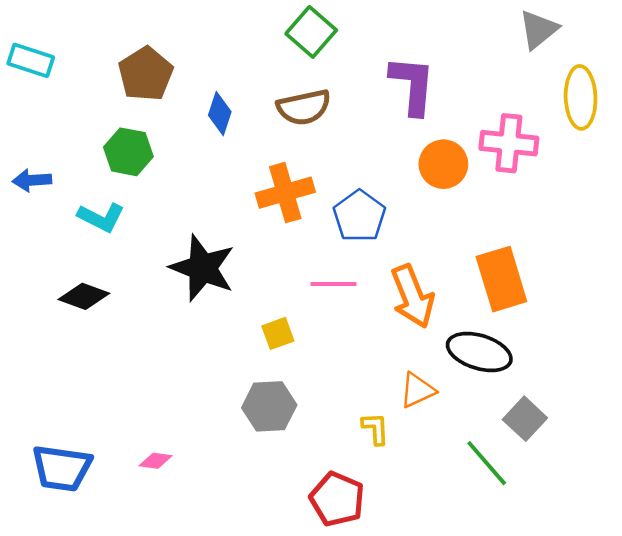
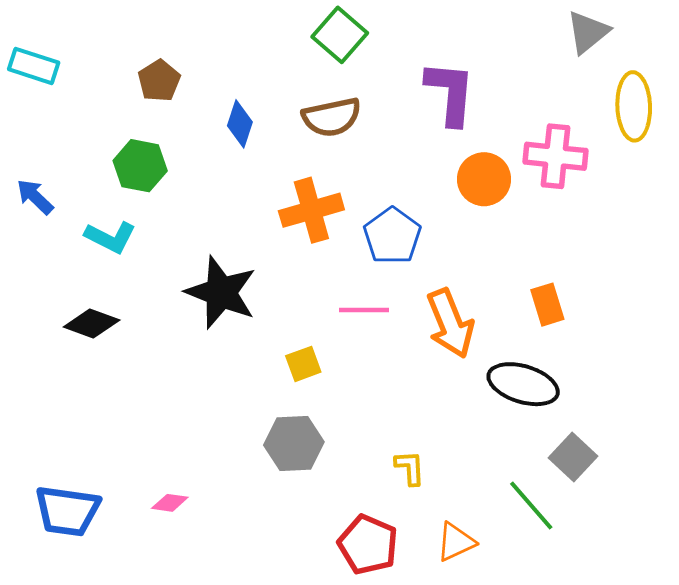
brown pentagon: (146, 74) -> (159, 81), size x0.7
blue arrow: (32, 180) -> (35, 197), turned 48
orange rectangle: (501, 279) -> (547, 305), size x0.6
orange triangle: (417, 390) -> (456, 542), moved

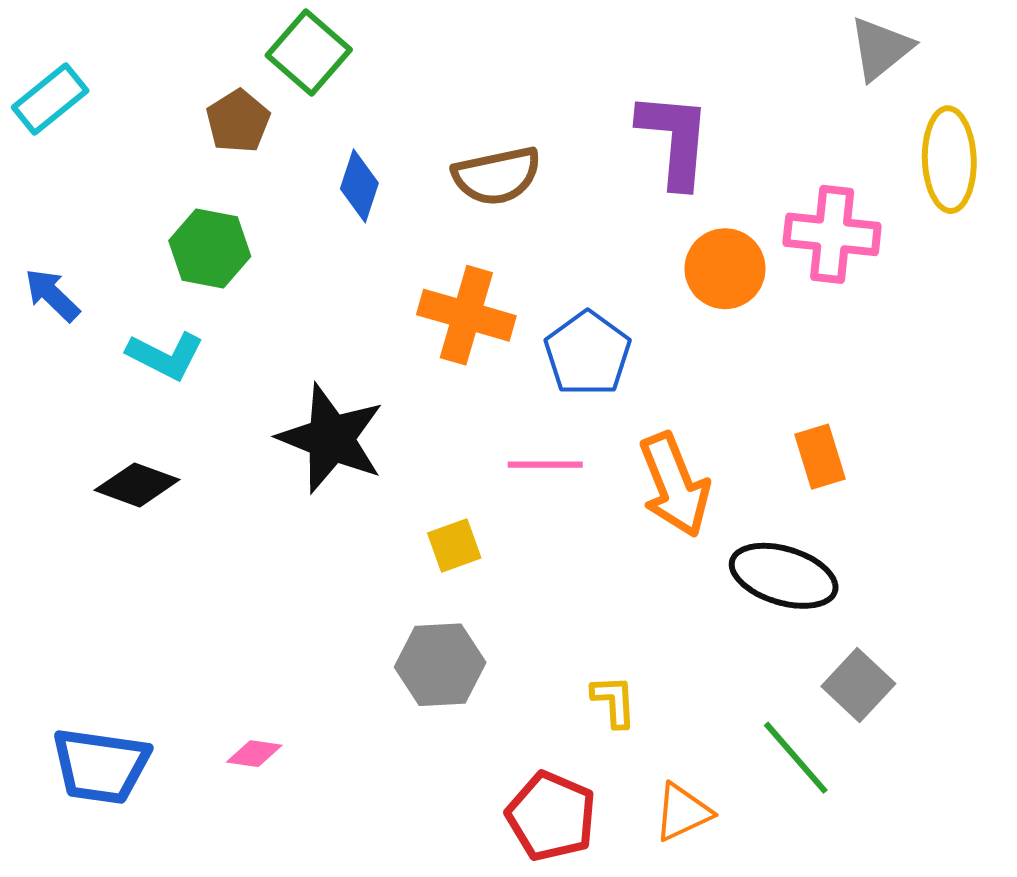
green square: (340, 35) -> (309, 53), moved
cyan rectangle: (34, 66) -> (50, 99), turned -57
orange cross: (311, 210) -> (466, 315), turned 32

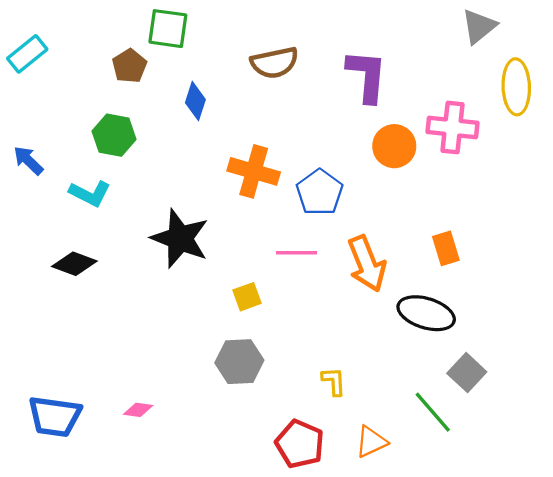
green square: (309, 53) -> (168, 29), turned -33
brown semicircle: (497, 176) -> (274, 63), moved

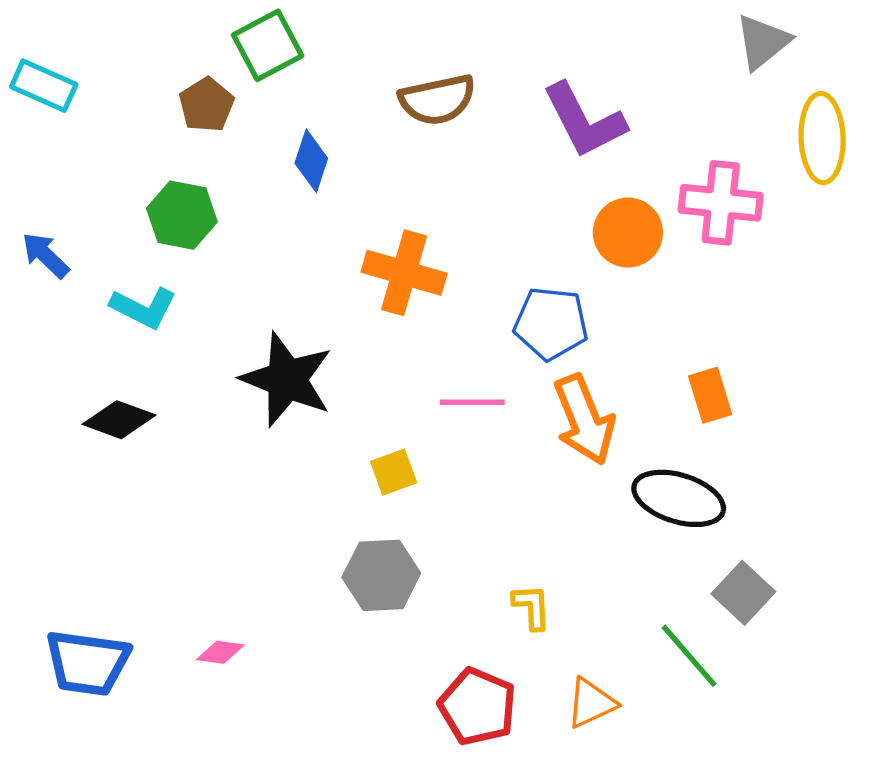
green square: (168, 29) -> (268, 45), turned -36
cyan rectangle: (27, 54) -> (44, 86), turned 63
purple L-shape: (367, 76) -> (584, 121), turned 148
blue pentagon: (320, 192) -> (551, 323), moved, turned -30

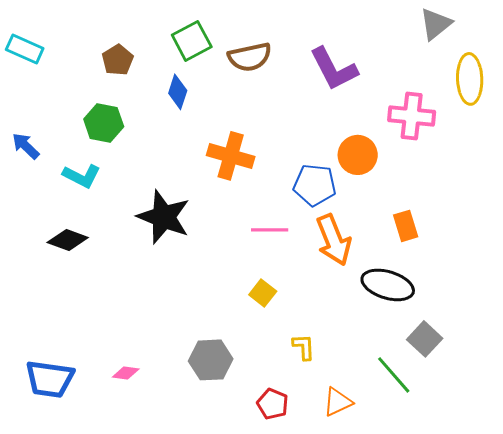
green square: (268, 45) -> (192, 41), moved
orange circle: (628, 233) -> (358, 155), moved
yellow square: (394, 472) -> (263, 293), moved, turned -32
gray hexagon: (381, 575) -> (211, 360), moved
red pentagon: (478, 707) -> (273, 404), size x0.7

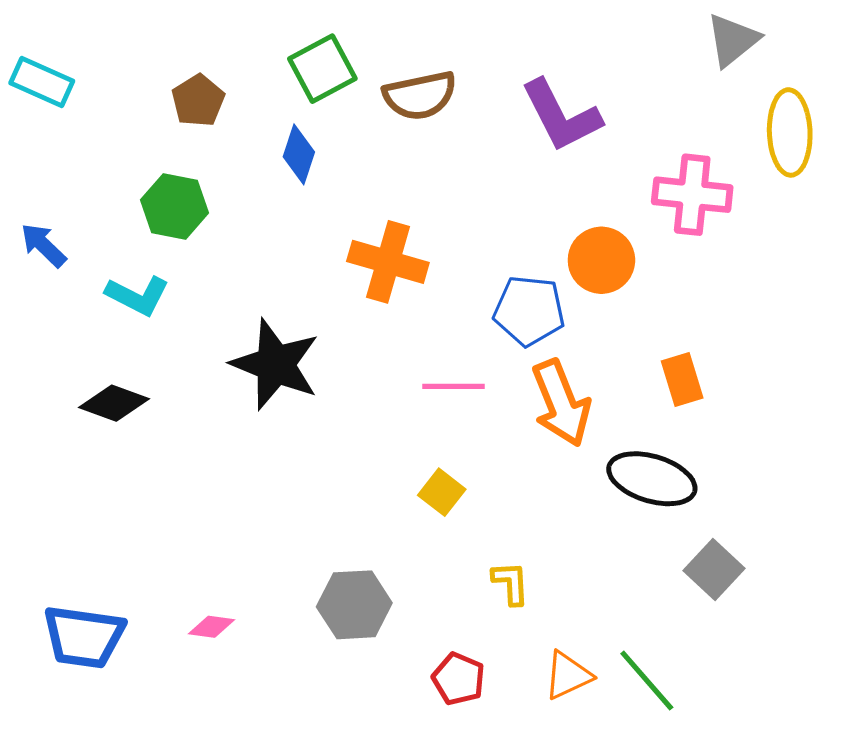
green line: (394, 375) -> (647, 680), moved

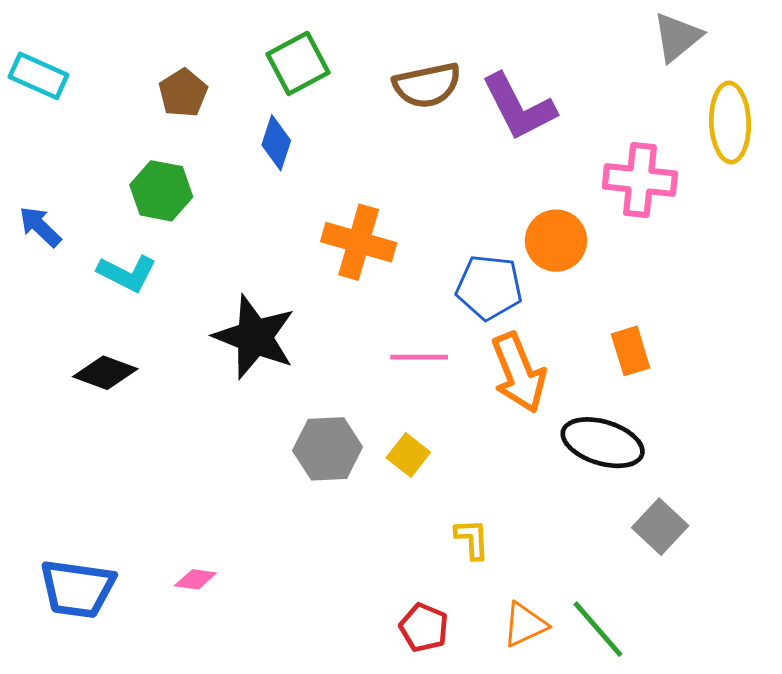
brown semicircle: (420, 96) -> (427, 85), moved
gray hexagon: (354, 605) -> (328, 449), moved

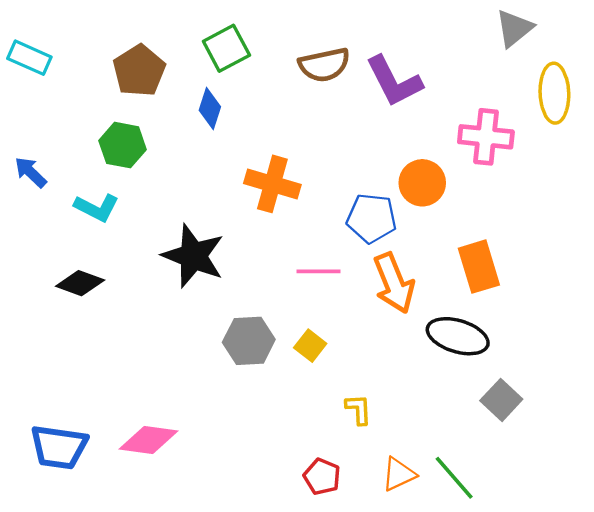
brown pentagon: (183, 93) -> (139, 71), size x1.4
orange rectangle: (631, 351) -> (479, 267), size x1.4
pink diamond: (195, 579) -> (149, 440), size x1.8

